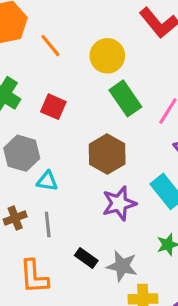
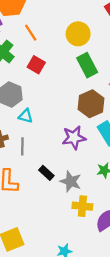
orange line: (50, 46) -> (31, 33), moved
brown hexagon: (107, 154) -> (91, 104), moved

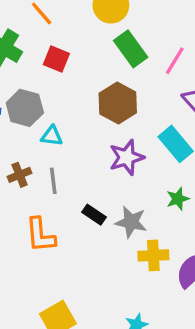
brown hexagon: (91, 104) -> (118, 103), moved

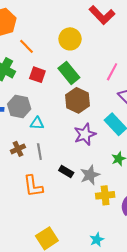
green rectangle: (131, 49) -> (69, 73), moved
gray star: (131, 222) -> (90, 175), turned -30

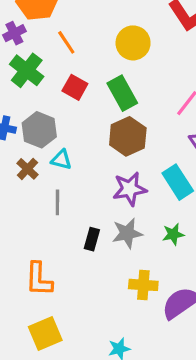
brown cross: (18, 149) -> (28, 169), moved, turned -32
black rectangle: (66, 172) -> (92, 239), turned 64
gray star: (90, 175) -> (127, 233), moved
orange L-shape: (33, 186) -> (39, 279), moved

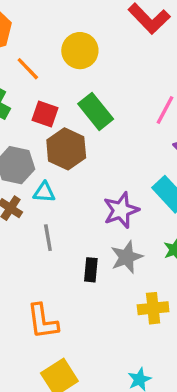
yellow circle: (133, 43) -> (80, 51), moved
brown hexagon: (128, 136) -> (66, 149), moved

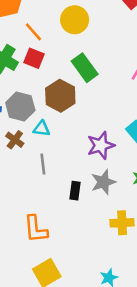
red square: (45, 114) -> (34, 58), moved

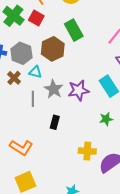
gray star: (103, 182) -> (54, 89), moved, turned -30
orange L-shape: (36, 229) -> (21, 147), turned -60

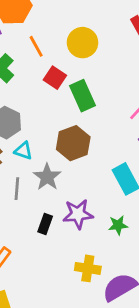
red square: (36, 18) -> (55, 78), moved
brown hexagon: (53, 49) -> (73, 143), moved
purple star: (79, 90) -> (78, 214), moved

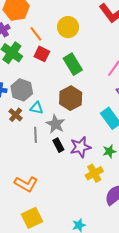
red square: (55, 78) -> (42, 54), moved
black rectangle: (45, 224) -> (58, 145), moved, turned -40
yellow cross: (88, 268) -> (94, 173), moved, turned -30

